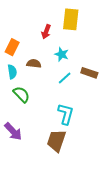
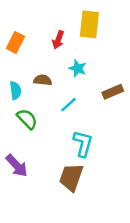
orange rectangle: (12, 47) -> (15, 42), moved
brown rectangle: (89, 73) -> (113, 92), turned -42
cyan line: (65, 78) -> (69, 105), moved

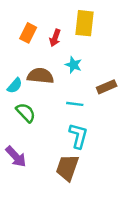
orange rectangle: (15, 42) -> (28, 33), moved
brown semicircle: (43, 80) -> (40, 76), size x1.5
cyan semicircle: (15, 90) -> (15, 86), turned 49
cyan line: (69, 105) -> (75, 104), moved, turned 49

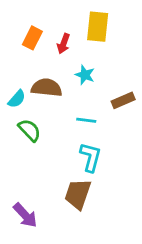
purple arrow: (16, 157) -> (25, 215), moved

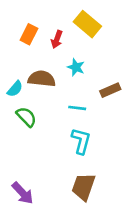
yellow rectangle: (98, 27) -> (87, 24), turned -56
brown trapezoid: (78, 194) -> (84, 187), moved

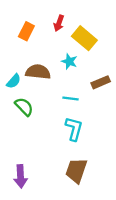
yellow rectangle: (87, 24) -> (84, 38), moved
red arrow: (57, 39) -> (59, 23), moved
purple arrow: (23, 193) -> (21, 176), turned 40

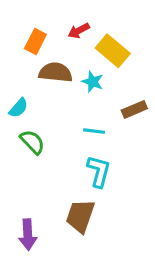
red arrow: (59, 23) -> (79, 31), turned 42
brown semicircle: (38, 72) -> (56, 72), moved
brown trapezoid: (76, 170) -> (80, 216), moved

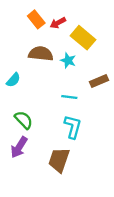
orange rectangle: (35, 41) -> (36, 19), moved, turned -66
green semicircle: (32, 142) -> (24, 120), moved
purple arrow: (28, 235) -> (19, 147), moved, turned 35

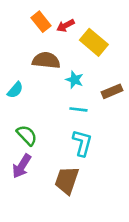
cyan star: (68, 61) -> (75, 80), moved

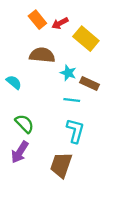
cyan semicircle: (15, 90) -> (14, 82), turned -91
brown rectangle: (112, 91) -> (89, 83), moved, turned 48

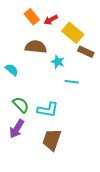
brown rectangle: (89, 83) -> (86, 52), moved
cyan line: (72, 100) -> (72, 82), moved
cyan L-shape: (75, 131) -> (48, 110), moved, turned 85

